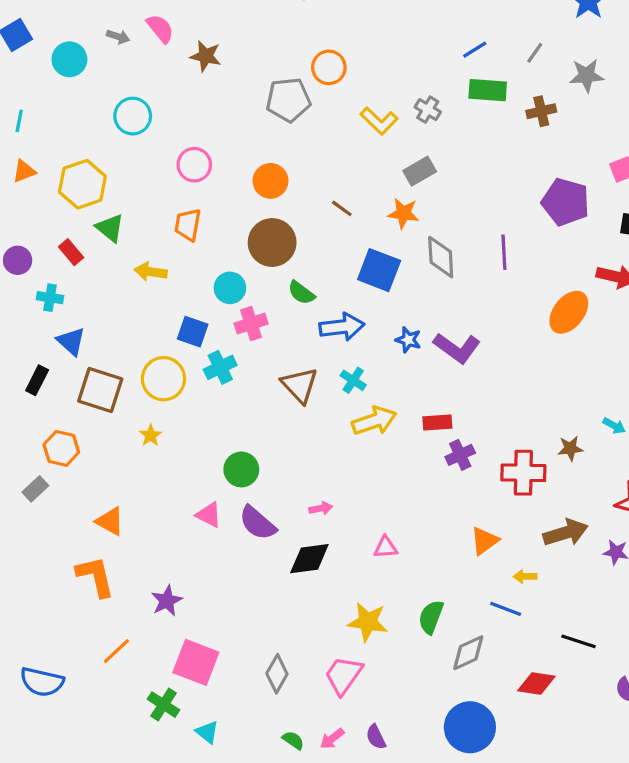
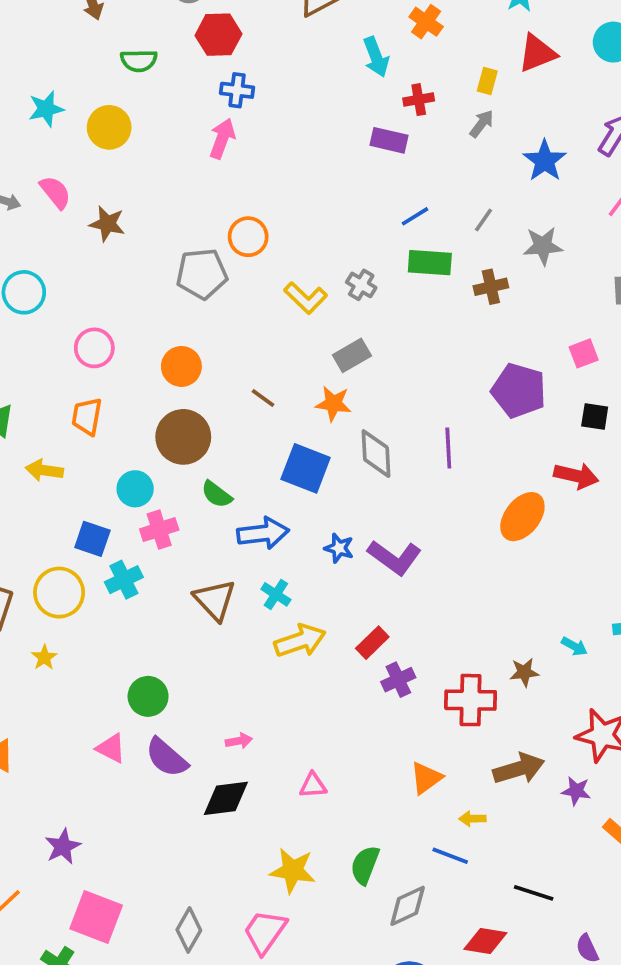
red rectangle: (437, 422) -> (372, 643), turned -40

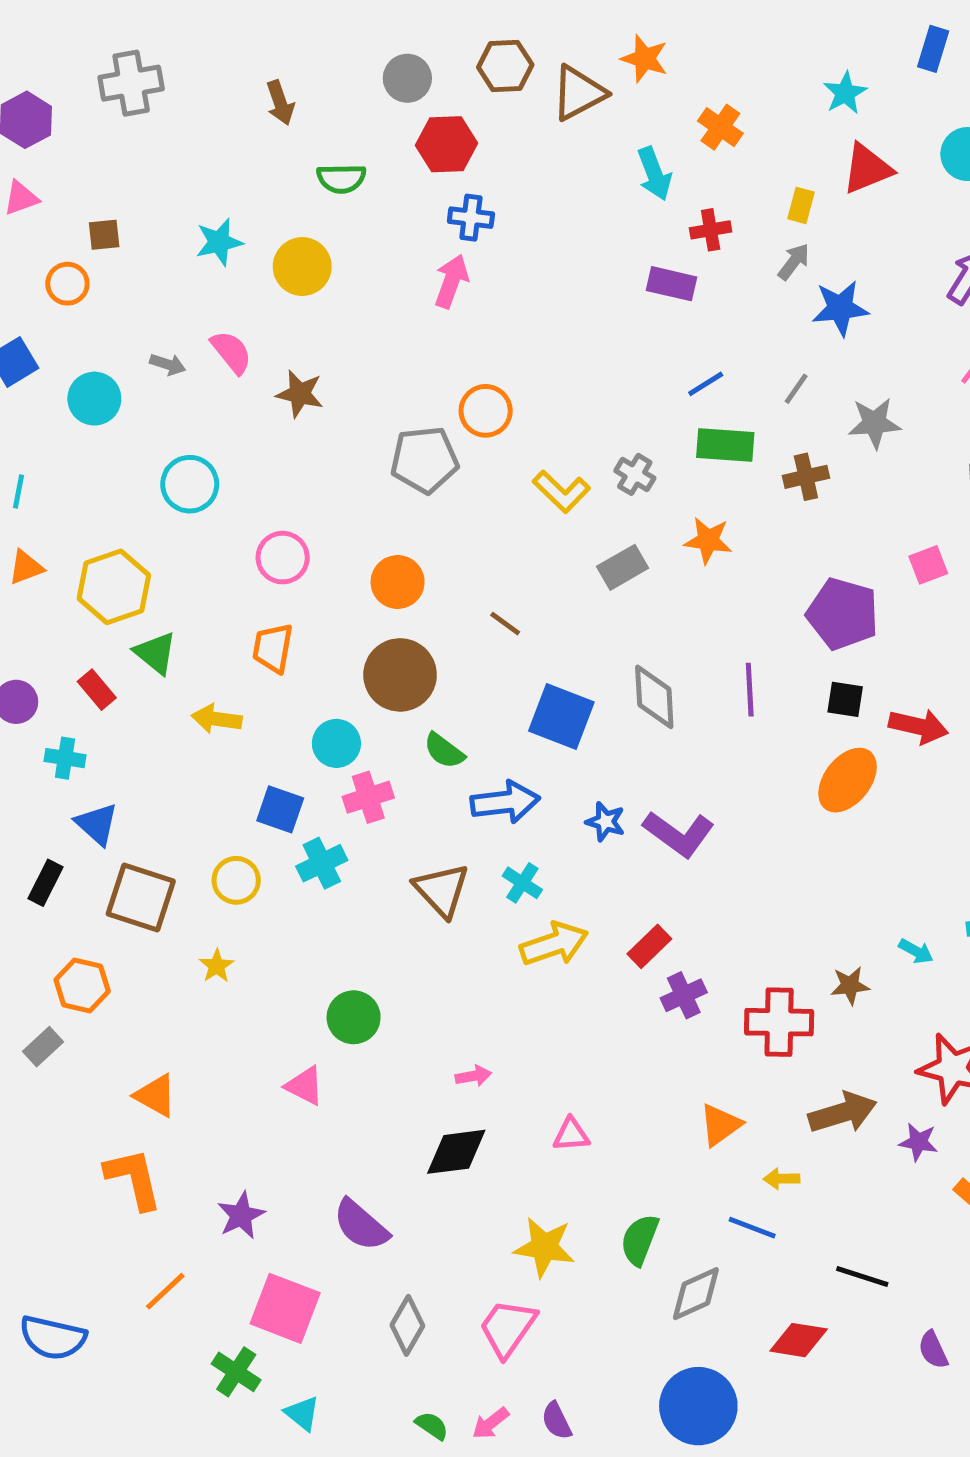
blue star: (545, 161) -> (840, 308), moved, turned 30
orange star: (333, 404) -> (708, 540), moved
black square: (595, 416) -> (845, 699), moved
yellow circle: (59, 593) -> (236, 880), size x0.7
purple semicircle: (167, 758) -> (361, 1225), moved

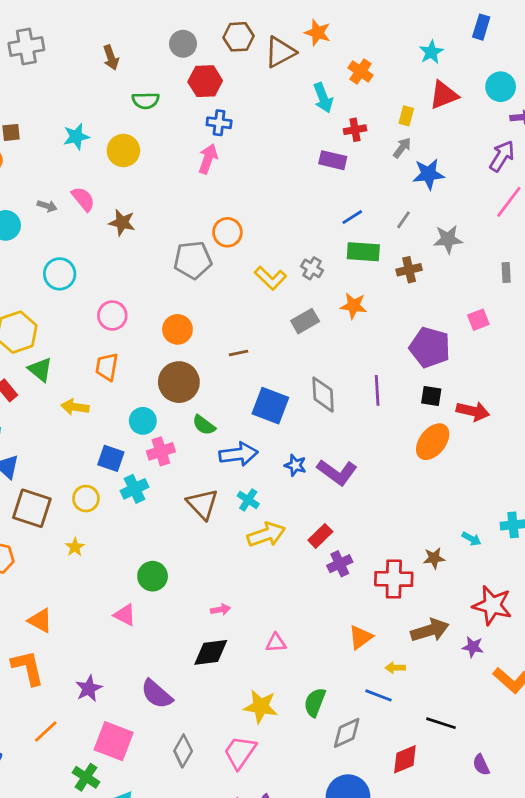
brown line: (505, 624) -> (238, 353), turned -48
red diamond: (799, 1340) -> (405, 759), turned -32

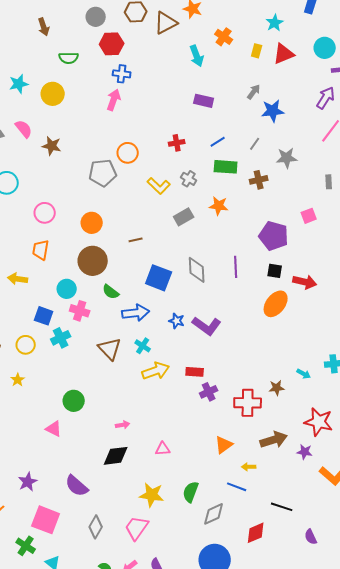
yellow rectangle: (406, 116) -> (257, 51), moved
red cross: (355, 130) -> (177, 143), moved
pink cross: (161, 451) -> (80, 311), turned 36
red rectangle: (320, 536) -> (195, 372), turned 48

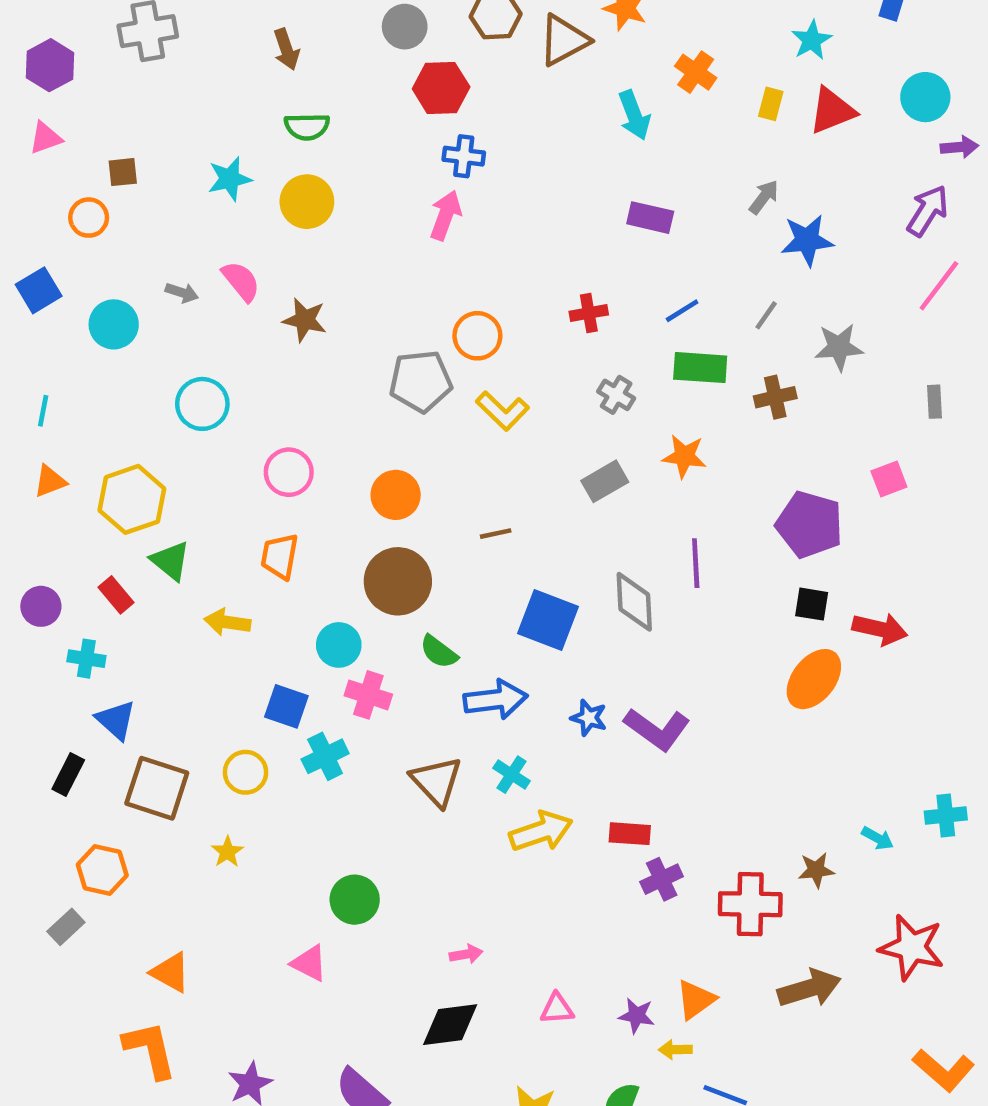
green semicircle: (69, 58) -> (307, 127), moved
yellow L-shape: (159, 186) -> (502, 411), moved
purple line: (236, 267) -> (696, 563), moved
purple star: (305, 452) -> (637, 1016), moved
yellow arrow: (249, 467) -> (675, 1050), moved

